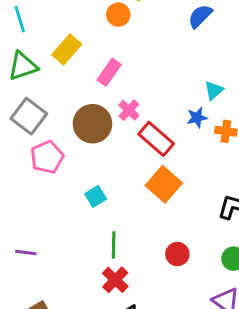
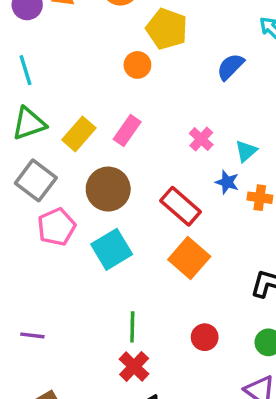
yellow rectangle: (67, 49) -> (79, 134), moved
pink cross: (129, 110) -> (201, 139), moved
blue star: (197, 118) -> (227, 182), turned 30
cyan square: (96, 196) -> (112, 249), moved, size x1.6

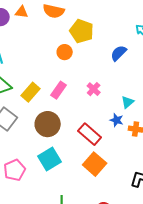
pink cross: (201, 139) -> (94, 89), moved
pink pentagon: (56, 227) -> (15, 170), moved

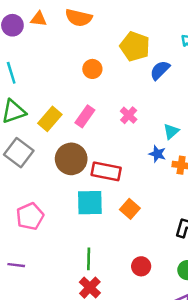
yellow pentagon: (82, 31) -> (135, 46), moved
red rectangle: (90, 134) -> (106, 171), moved, turned -30
cyan square: (50, 159) -> (90, 203), moved, turned 30
orange square: (95, 164) -> (130, 209), size x0.7

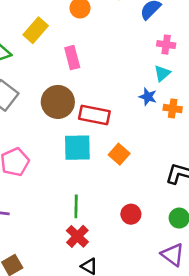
pink cross: (129, 115) -> (166, 45), moved, turned -35
pink rectangle: (85, 116) -> (72, 58), turned -50
yellow rectangle: (50, 119) -> (36, 30), moved

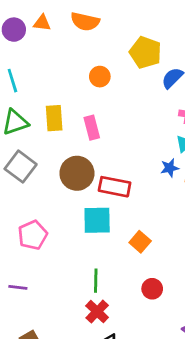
yellow rectangle: (36, 30) -> (54, 118), moved, turned -45
blue star: (148, 97) -> (170, 168), turned -30
orange square: (119, 154) -> (140, 242), moved

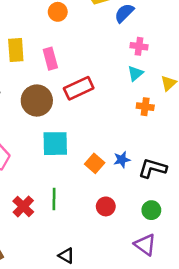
blue star: (170, 168) -> (122, 160), moved
red rectangle: (115, 187) -> (79, 88), moved, turned -36
red cross: (97, 312) -> (23, 206), moved

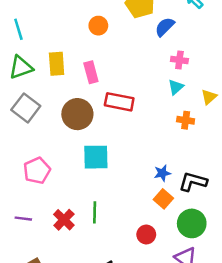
red rectangle: (79, 88) -> (119, 102), turned 36
orange square: (95, 163) -> (163, 199), moved
red circle: (106, 206) -> (146, 235), moved
green circle: (151, 210) -> (192, 223), size x1.5

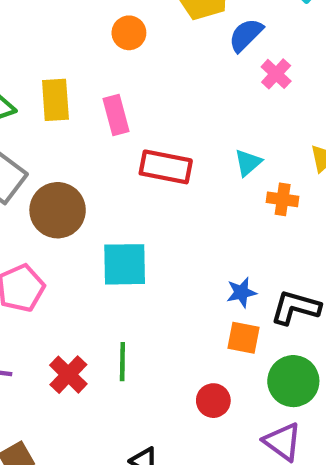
pink cross: (179, 60) -> (276, 74), moved, turned 35
cyan triangle: (176, 87) -> (248, 163), moved
brown circle: (77, 114) -> (58, 210), moved
orange square: (163, 199) -> (244, 338), turned -30

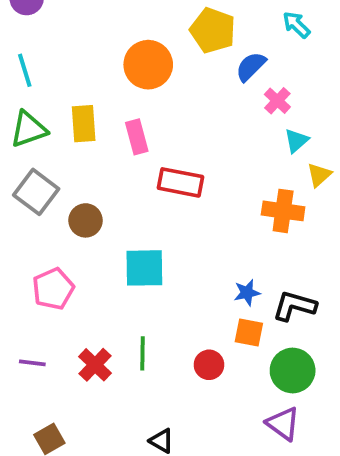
orange circle: (129, 33) -> (148, 65), size x1.6
cyan triangle: (248, 163) -> (296, 141), moved
orange cross: (283, 199) -> (283, 211), size x1.5
brown circle: (58, 210) -> (86, 220), size x0.7
red circle: (213, 401) -> (209, 365), moved

